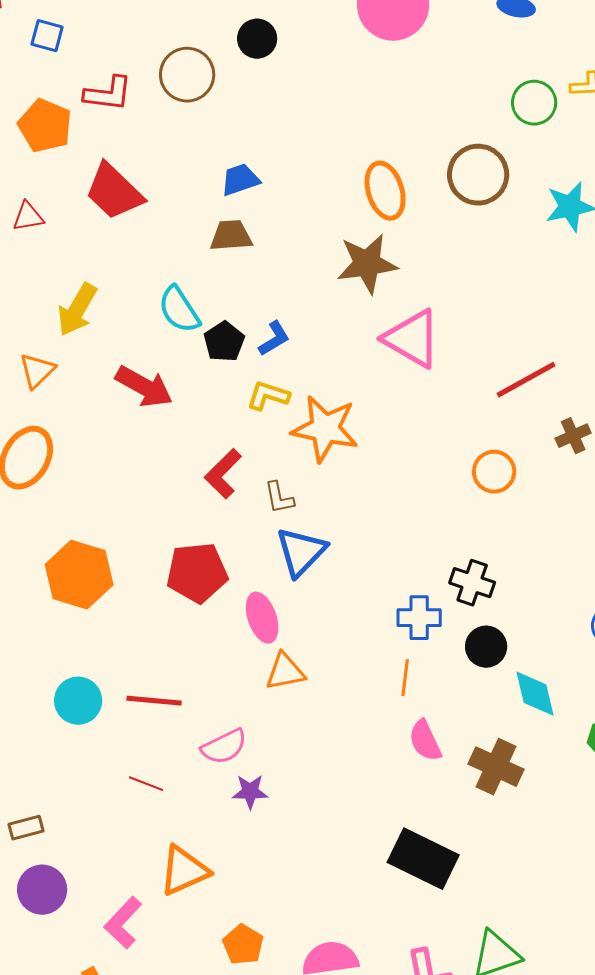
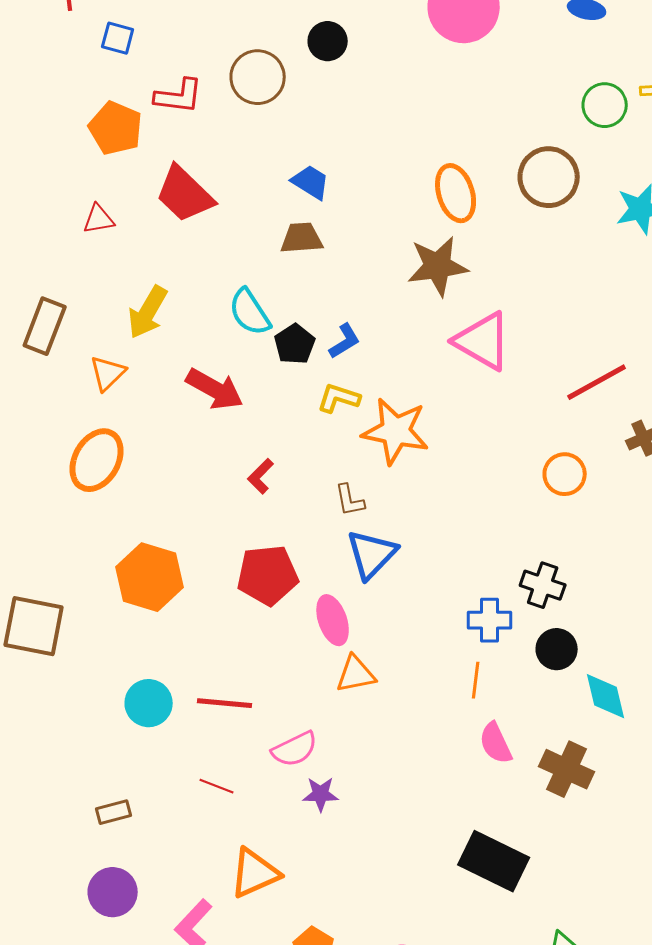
blue trapezoid: (240, 180) -> (311, 182), turned 51
red L-shape: (223, 474) -> (261, 476), moved, size x0.7
brown rectangle: (26, 828) -> (114, 812), moved

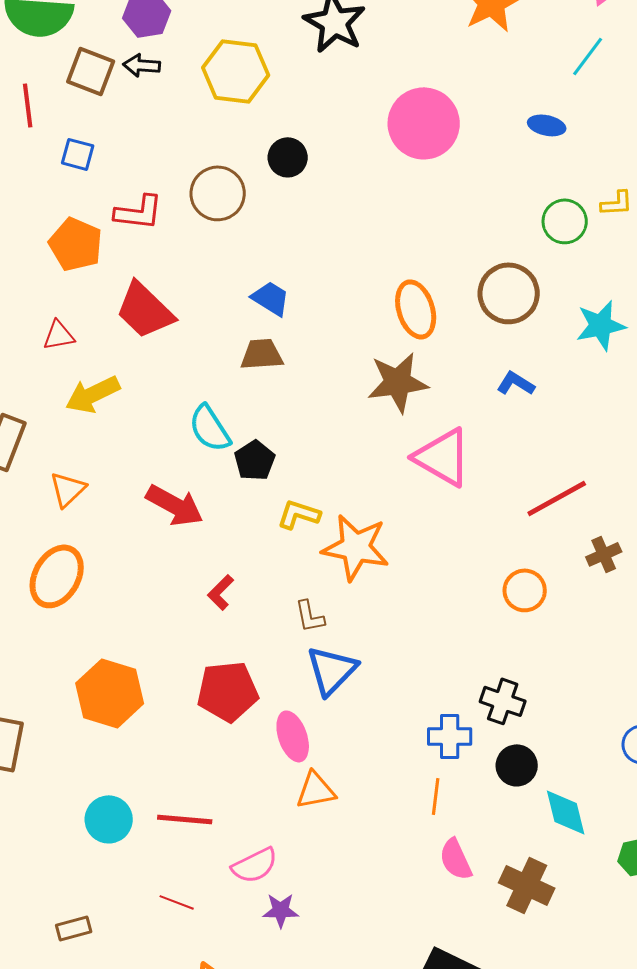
yellow arrow: (148, 312) -> (93, 394), moved, turned 34
blue L-shape: (345, 341) -> (516, 383), moved, turned -117

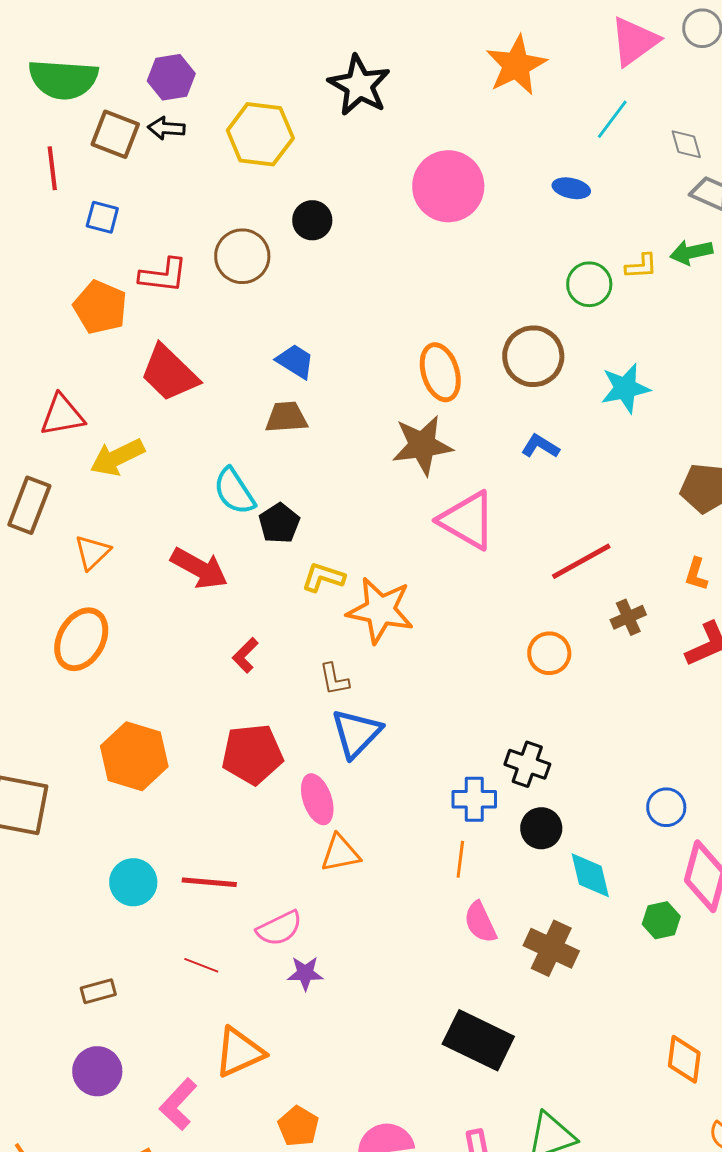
red triangle: (59, 335) -> (62, 415), moved, size x1.4

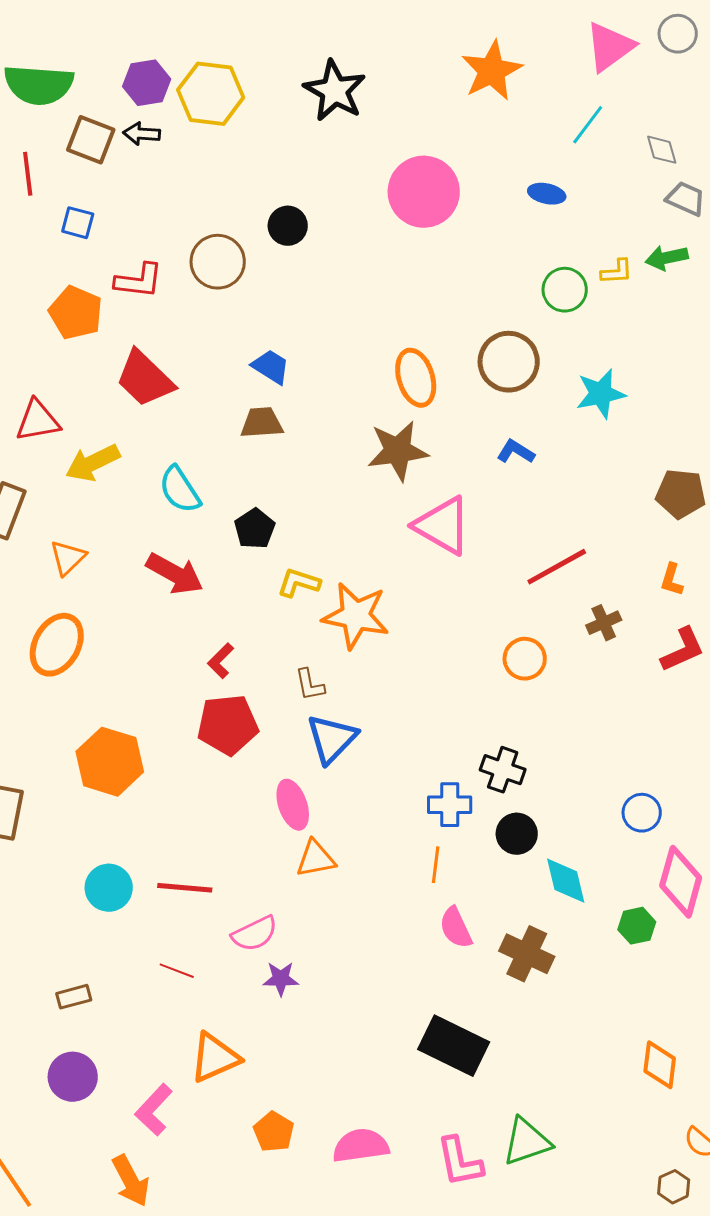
yellow hexagon: (260, 134) -> (211, 94), moved
cyan semicircle: (234, 491) -> (180, 490), moved
red pentagon: (252, 754) -> (228, 725), moved

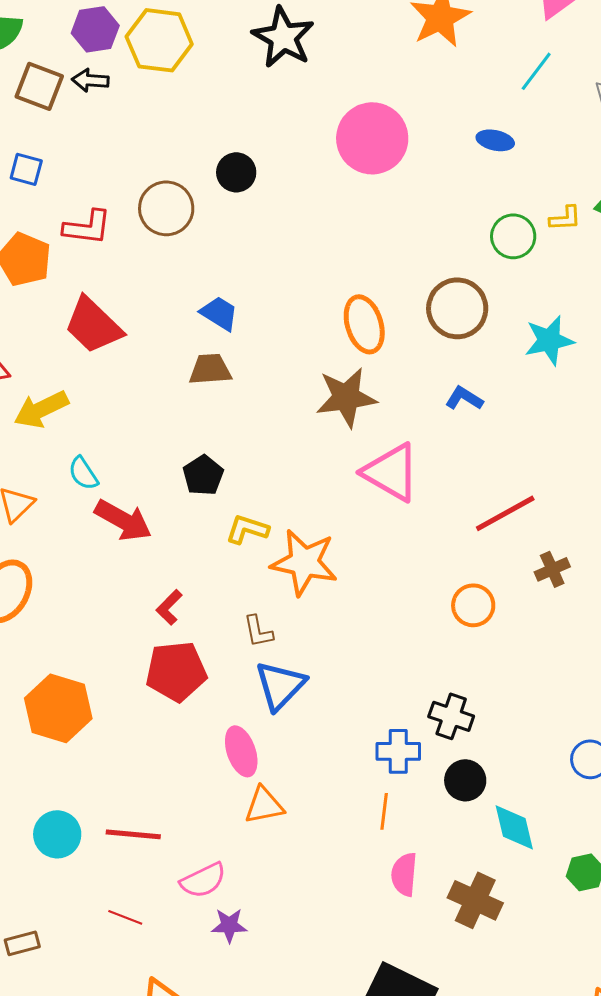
cyan semicircle: (180, 490) -> (83, 473), moved, size x0.7
pink semicircle: (456, 928) -> (404, 874), turned 30

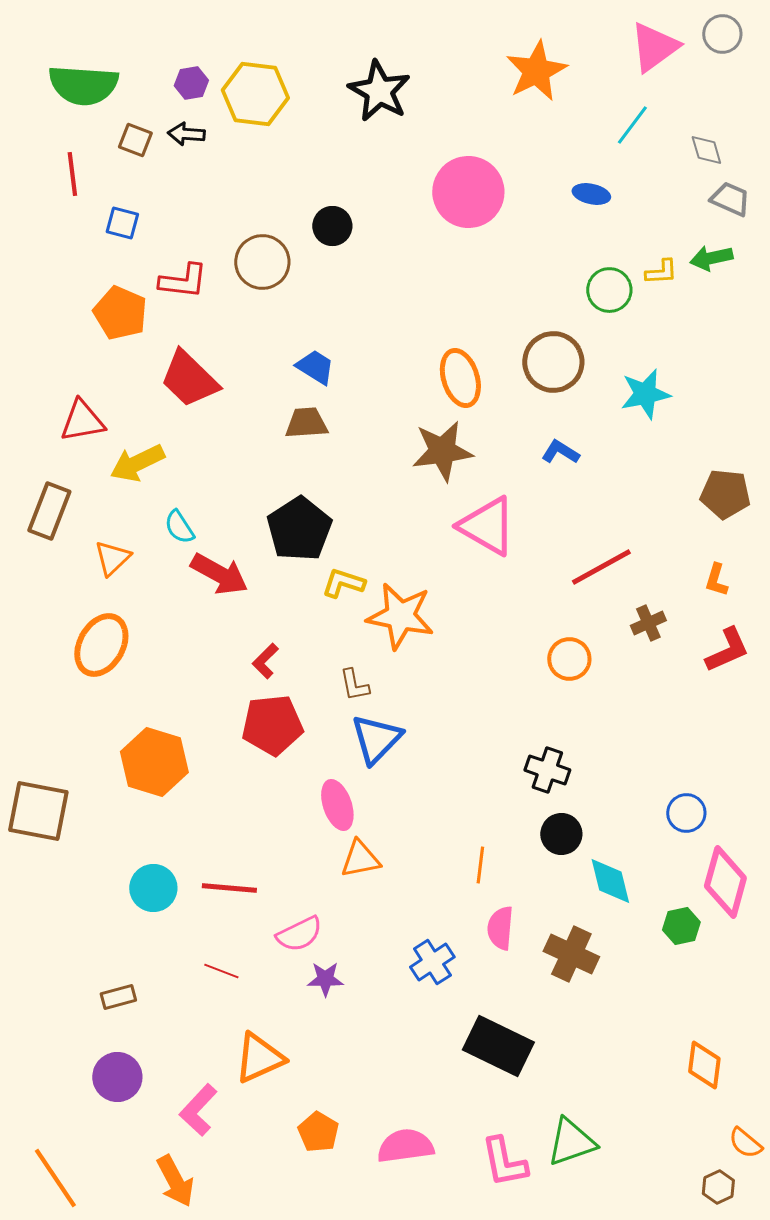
purple hexagon: (95, 29) -> (191, 83), size x0.7
brown square: (39, 86) -> (135, 140), size x0.7
black pentagon: (203, 475) -> (299, 529), size x1.6
blue cross: (398, 751) -> (432, 962), moved, turned -33

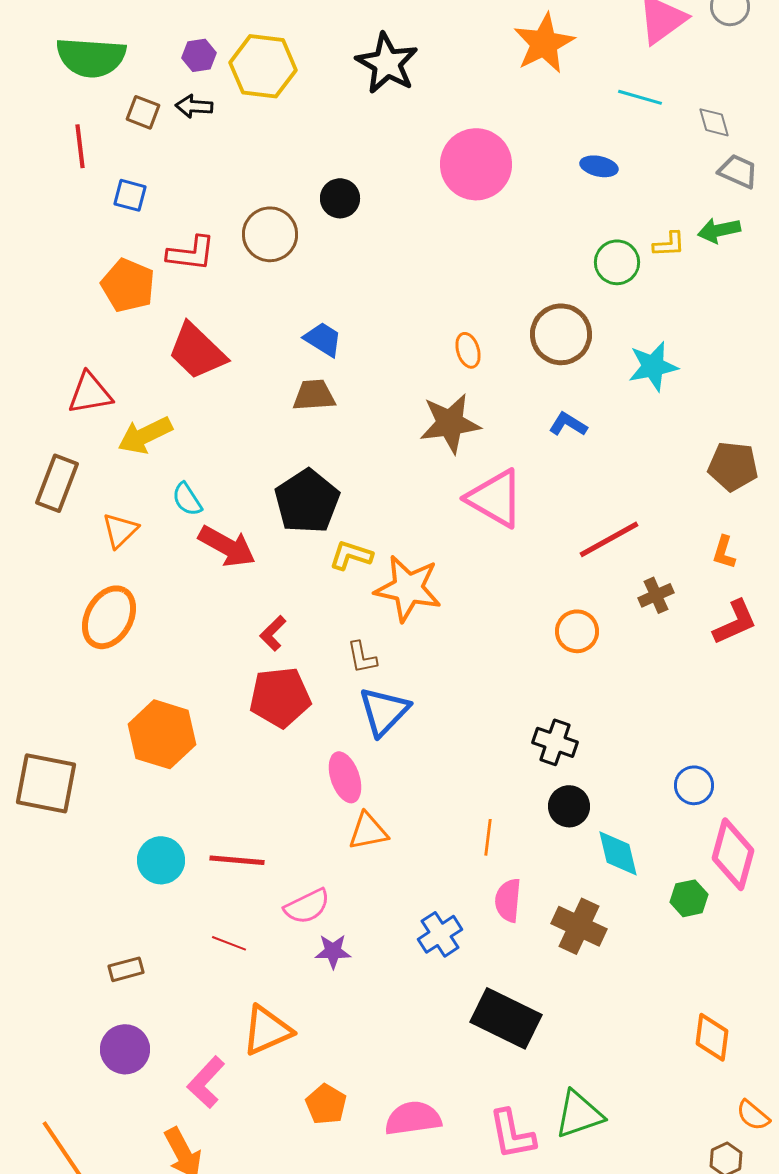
cyan line: (632, 125) -> (640, 97), turned 69
orange ellipse: (460, 378) -> (468, 350), size x0.6

